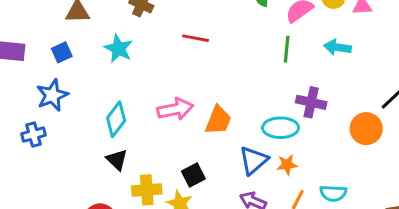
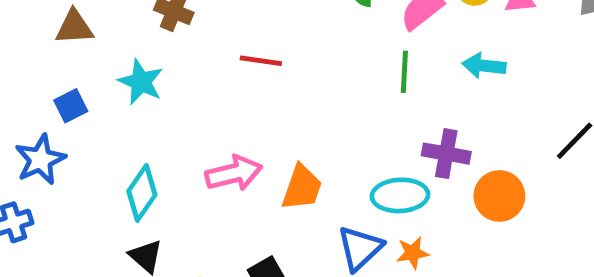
blue square: (62, 52) -> (71, 106), moved
orange circle: (366, 129) -> (499, 196), moved

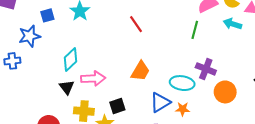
red line: (261, 61) -> (136, 24), moved, turned 36
cyan arrow: (484, 66) -> (233, 24), moved
pink arrow: (234, 173) -> (93, 78), moved

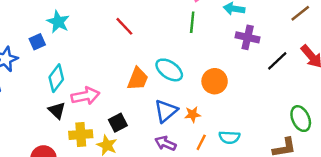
blue square: (47, 15) -> (37, 42), moved
purple cross: (206, 69) -> (248, 37), moved
cyan ellipse: (182, 83) -> (169, 70), moved, turned 35
orange circle: (225, 92) -> (215, 81), moved

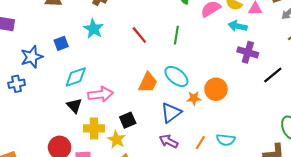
cyan star: (58, 22) -> (94, 29), moved
green line: (192, 22) -> (176, 35), moved
cyan diamond: (56, 78) -> (76, 77), turned 30
orange star: (193, 114) -> (194, 98), moved

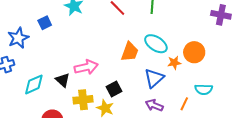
cyan diamond: (76, 77) -> (34, 84), moved
cyan semicircle: (226, 140) -> (204, 89), moved

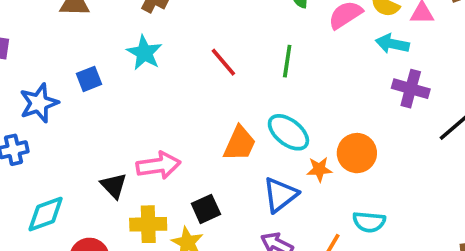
cyan diamond: (34, 84) -> (46, 214), moved

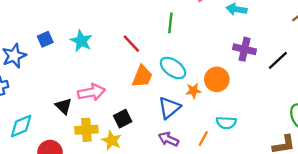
cyan star: (144, 53) -> (81, 41), moved
red line: (223, 62) -> (131, 44), moved
purple cross: (411, 89) -> (244, 49), moved

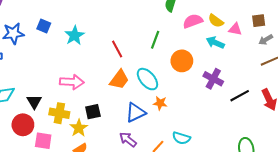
blue square: (45, 39) -> (44, 26), turned 32
orange circle: (217, 79) -> (182, 61), moved
black triangle: (64, 106) -> (34, 102), moved

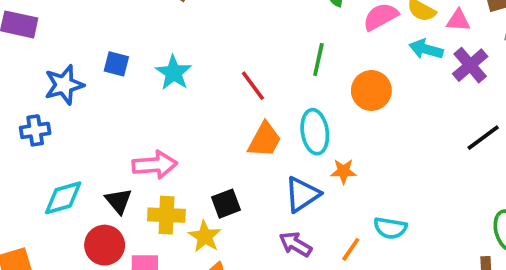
cyan ellipse: (147, 79) -> (315, 132), turned 40
purple cross: (213, 79) -> (470, 65), moved, turned 30
pink arrow: (72, 82) -> (155, 165), moved

